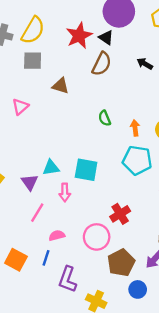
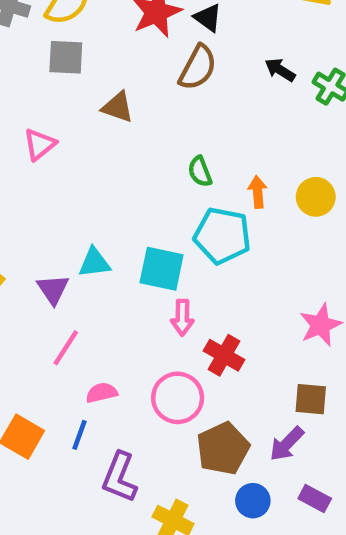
cyan pentagon: (137, 160) -> (222, 236), moved
pink arrow: (65, 192) -> (182, 318), moved
red cross: (120, 214) -> (224, 355), turned -30

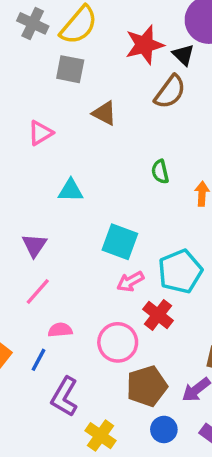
cyan pentagon: (222, 236) -> (180, 271), moved, turned 30
cyan triangle: (94, 263) -> (71, 190), moved
pink arrow: (182, 318) -> (130, 281), turned 52

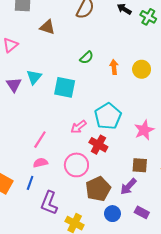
green semicircle: (160, 172) -> (87, 58), turned -112
cyan triangle: (71, 190) -> (34, 77), turned -42
cyan square: (120, 242) -> (65, 87), moved
purple triangle: (34, 245) -> (14, 85), moved
pink line: (38, 292) -> (40, 140), moved

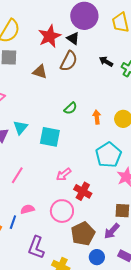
brown triangle: (47, 27) -> (40, 72), moved
cyan pentagon: (108, 116) -> (108, 155), moved
pink line: (40, 140) -> (17, 175), moved
blue line: (30, 183) -> (13, 222), moved

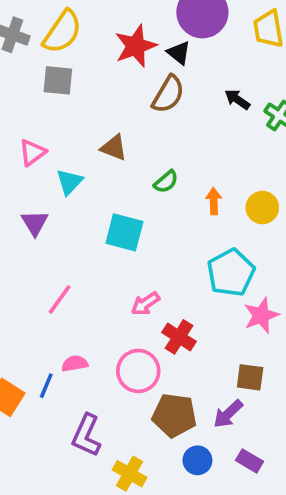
brown triangle: (40, 72) -> (114, 148), moved
cyan triangle: (20, 127) -> (69, 182), moved
brown pentagon: (83, 234) -> (174, 415), turned 30

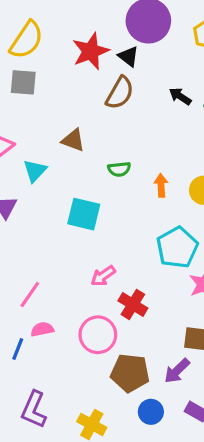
green semicircle: (166, 182) -> (119, 169), turned 35
pink line: (60, 299) -> (30, 295), moved
purple L-shape: (86, 435) -> (34, 409), moved

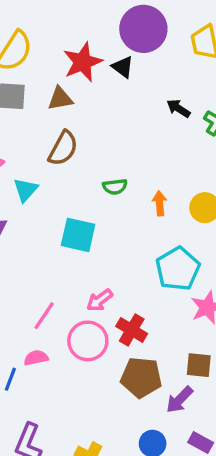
brown semicircle: (120, 93) -> (63, 148), moved
brown triangle: (73, 140) -> (60, 99), moved, turned -30
pink line: (30, 295) -> (44, 316), moved
pink circle: (98, 335) -> (88, 341), moved
brown pentagon: (130, 373) -> (141, 377), moved

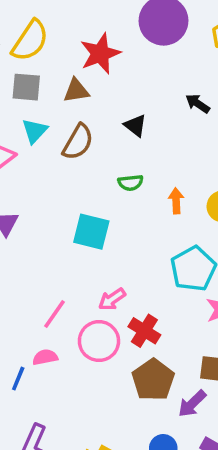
black triangle: (123, 67) -> (135, 126), moved
cyan triangle: (26, 190) -> (35, 131), moved
brown pentagon: (141, 377) -> (153, 380), turned 30

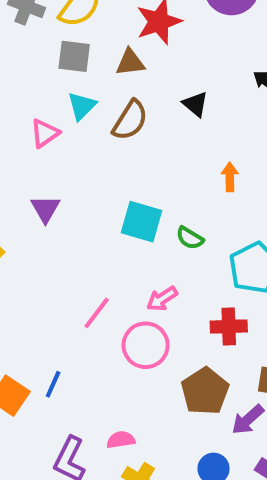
green semicircle: (130, 183) -> (190, 238), moved, turned 35
orange arrow: (176, 201) -> (230, 177), moved
red cross: (144, 331) -> (229, 327), moved, turned -36
pink semicircle: (45, 357) -> (121, 440), moved

